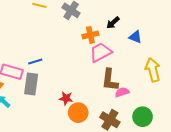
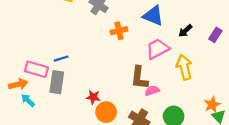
black arrow: (113, 23) -> (185, 31), moved
blue triangle: (135, 37) -> (153, 16), moved, size x1.5
pink trapezoid: (101, 52) -> (158, 49), moved

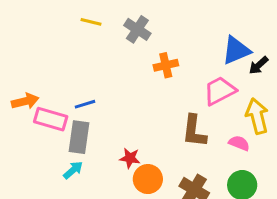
blue triangle: (153, 16) -> (236, 50), moved, turned -45
orange arrow: (18, 84) -> (25, 101), moved
pink semicircle: (152, 91) -> (239, 143), moved, turned 40
cyan arrow: (28, 100) -> (73, 170), moved, turned 96

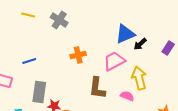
orange cross: (166, 65) -> (78, 55), moved
blue line: (85, 104) -> (29, 61), moved
gray rectangle: (79, 137) -> (39, 92), moved

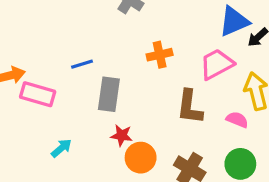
gray rectangle: (39, 92) -> (109, 94), moved

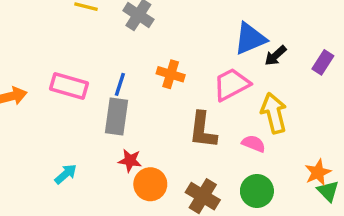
orange cross: (160, 55) -> (171, 74), turned 30
blue line: (82, 64) -> (120, 84), moved, turned -55
pink rectangle: (38, 94) -> (69, 86), moved

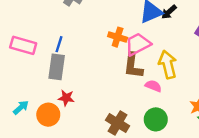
black arrow: (276, 56) -> (169, 12), moved
orange cross: (171, 74) -> (118, 37), moved
brown L-shape: (203, 130) -> (133, 66), moved
orange circle: (150, 184) -> (48, 115), moved

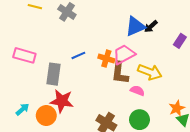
orange cross: (118, 37) -> (106, 59), moved
blue line: (59, 44) -> (78, 55), moved, turned 48
yellow arrow: (168, 64) -> (150, 72), turned 125
red star: (66, 98) -> (62, 101), size x1.6

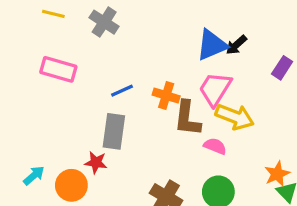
pink trapezoid: (124, 54) -> (215, 89), moved, turned -30
pink rectangle: (24, 55) -> (58, 69), moved
gray rectangle: (53, 74) -> (114, 131), moved
red star: (62, 101) -> (96, 162), size x0.6

